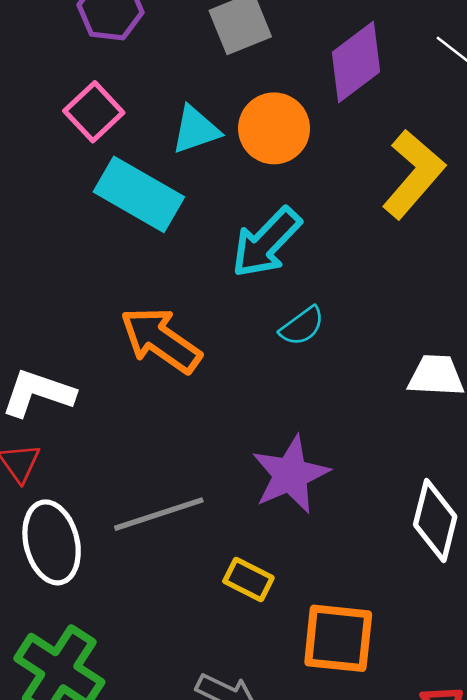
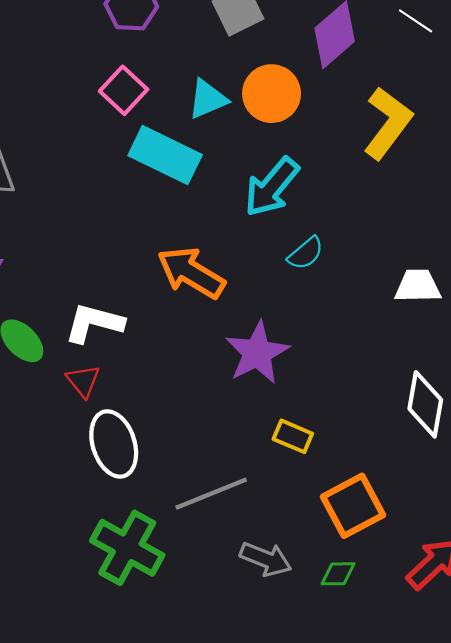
purple star: (290, 475) -> (257, 353), moved
gray line: (159, 514) -> (211, 494), moved
yellow rectangle: (248, 579) -> (293, 436), moved
orange square: (338, 638) -> (353, 506), turned -30

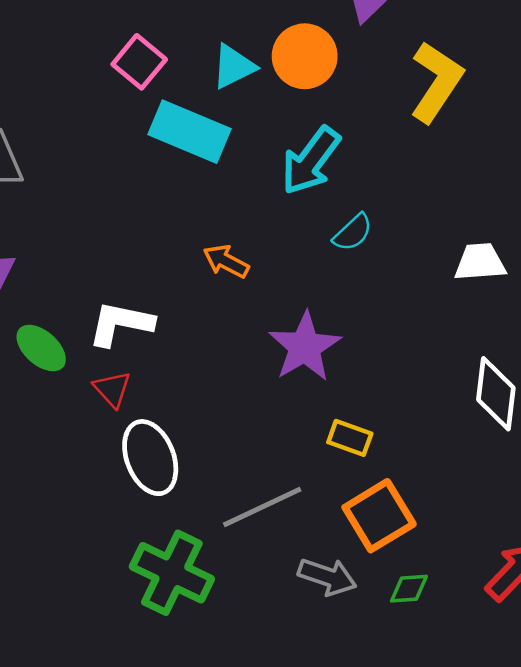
orange arrow: (191, 273) -> (226, 261), size x0.6
orange square: (353, 506) -> (379, 516), moved

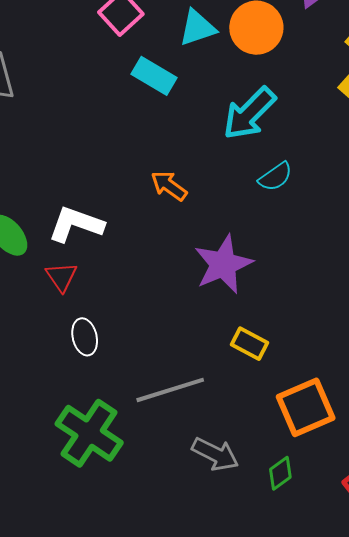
cyan rectangle: (190, 132) -> (154, 76), size x0.7
white ellipse: (150, 458) -> (85, 337), size x0.6
orange square: (379, 516) -> (306, 407), moved
green diamond: (409, 589) -> (280, 473), turned -40

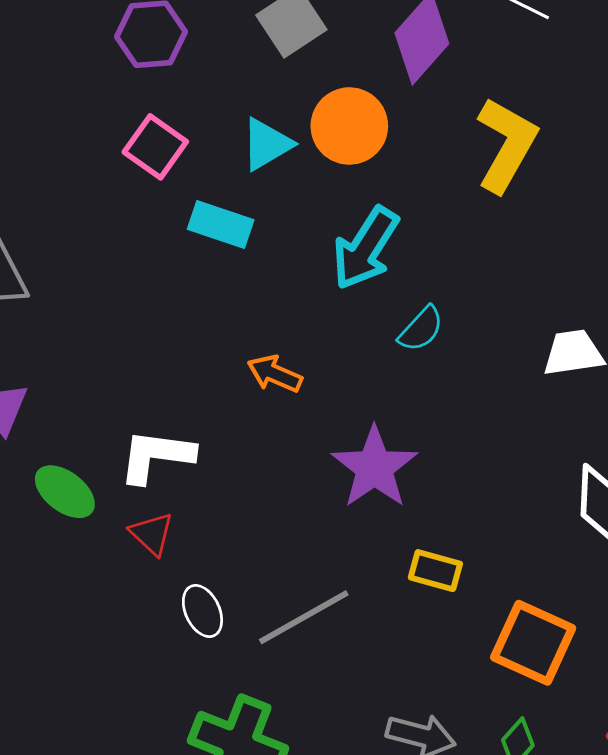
gray line: (170, 390) -> (304, 617), moved
orange square: (306, 407) -> (533, 643), turned -30

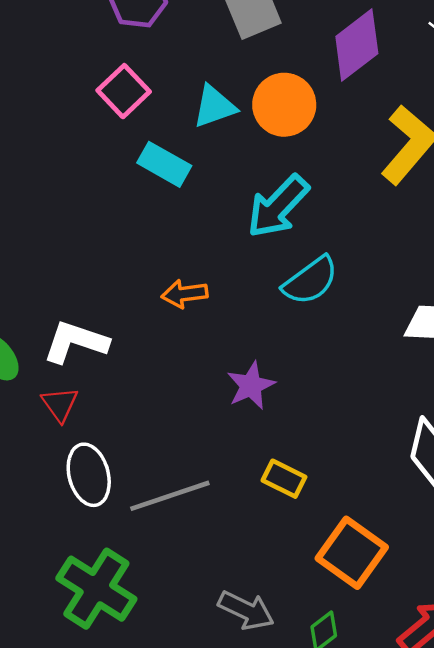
cyan semicircle: (421, 329) -> (310, 281), size x1.4
orange arrow: (275, 374) -> (185, 294), turned -42
purple star: (375, 467) -> (251, 386), size x0.7
white ellipse: (202, 611) -> (89, 475), size x1.4

